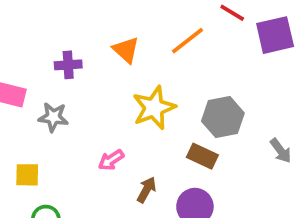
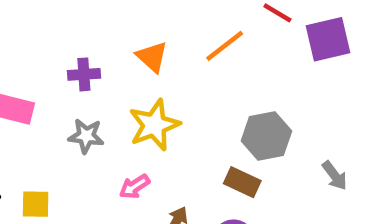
yellow star: (154, 108) -> (154, 125), moved
gray star: (53, 117) -> (86, 136), moved

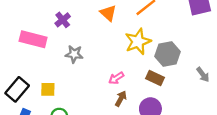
purple cross: (84, 74) -> (63, 20), moved, turned -35
yellow star: (154, 125) -> (138, 42), moved
pink arrow: (135, 187) -> (116, 78), moved

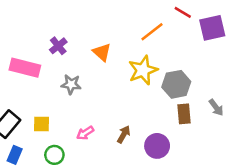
orange triangle: (108, 13) -> (102, 52), moved
pink arrow: (116, 78) -> (85, 133), moved
brown rectangle: (155, 78) -> (184, 114), moved, turned 60

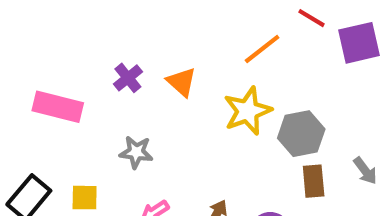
purple cross: (58, 46) -> (128, 78), moved
gray star: (71, 84) -> (136, 152), moved

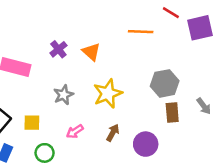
orange line: (262, 49) -> (141, 32), turned 40
yellow star: (248, 111) -> (108, 94), moved
gray star: (136, 152) -> (64, 95), turned -30

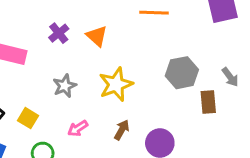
gray arrow: (204, 106) -> (230, 77), moved
brown rectangle: (172, 112) -> (208, 102), moved
yellow square: (32, 123) -> (28, 118), turned 30

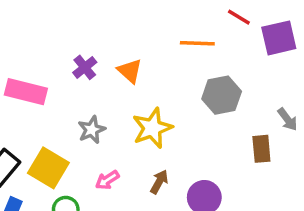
gray hexagon: (182, 73) -> (222, 95), moved
yellow square: (28, 118) -> (48, 168), size x1.6

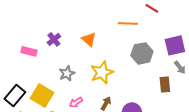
purple square: (279, 38) -> (175, 45), moved
purple cross: (85, 67) -> (54, 39), moved
pink rectangle: (26, 92) -> (29, 51), size x0.7

